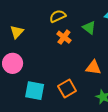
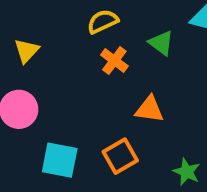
orange triangle: (93, 68) -> (150, 109), moved

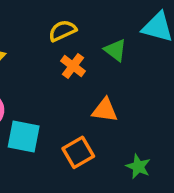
cyan square: (60, 160) -> (24, 137), moved

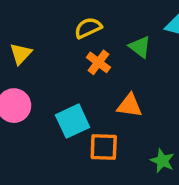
cyan square: (24, 137) -> (73, 121), moved, turned -36
orange square: (78, 152) -> (104, 147), turned 32

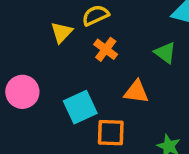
green triangle: (140, 47) -> (165, 53), moved
yellow triangle: (21, 54) -> (61, 32), moved

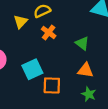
green triangle: (165, 53) -> (82, 43), moved
orange triangle: (136, 92) -> (85, 70), moved

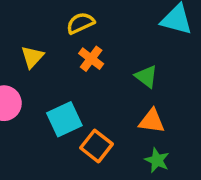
yellow triangle: (20, 22) -> (32, 57), moved
orange square: (52, 85) -> (96, 146), turned 36

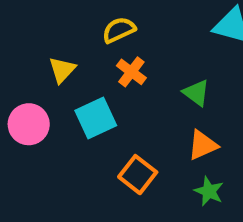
cyan square: (64, 119) -> (96, 118), moved
orange triangle: (152, 121) -> (203, 145), turned -32

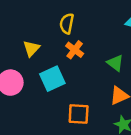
yellow semicircle: (119, 30) -> (67, 24), turned -54
orange square: (138, 175) -> (79, 114), turned -35

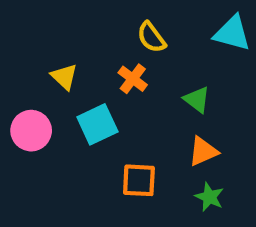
yellow semicircle: (67, 24) -> (151, 37), moved, turned -48
yellow triangle: (31, 48) -> (64, 77), turned -30

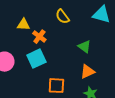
yellow triangle: (64, 77) -> (23, 25), moved, turned -40
orange cross: (133, 79) -> (39, 37), moved

